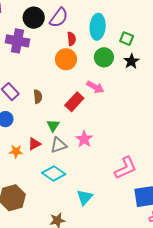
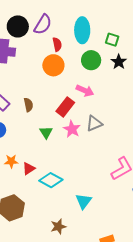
pink star: (84, 139) -> (72, 129), moved
red triangle: (34, 144) -> (29, 169), moved
gray triangle: (59, 145) -> (94, 124), moved

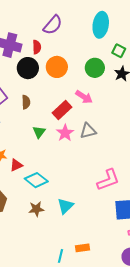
black circle: (18, 26) -> (28, 68), moved
cyan ellipse: (82, 30) -> (101, 25), moved
red semicircle: (57, 44) -> (37, 47), moved
brown star: (58, 227) -> (36, 209), moved

